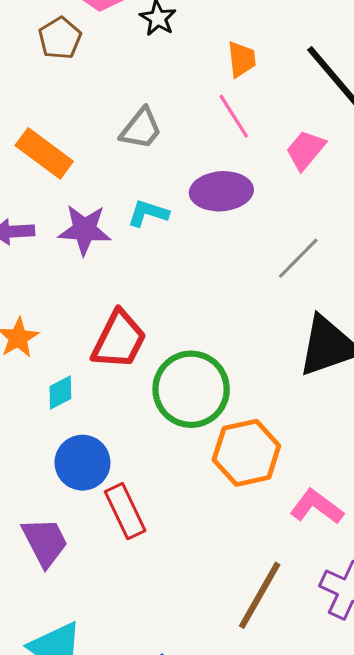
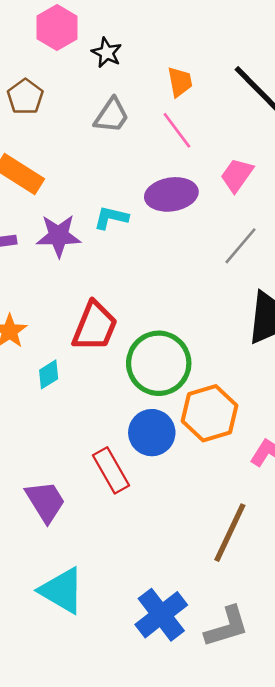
brown pentagon: (60, 38) -> (25, 97), moved
gray trapezoid: (141, 129) -> (112, 116), moved
pink trapezoid: (306, 150) -> (237, 175), moved
blue circle: (82, 463) -> (152, 433), moved

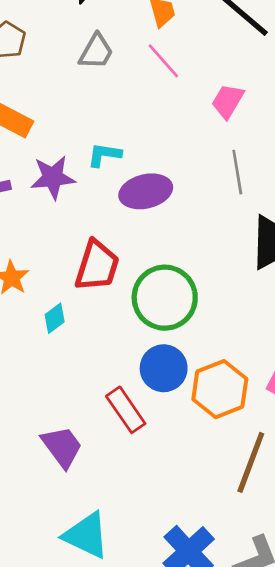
purple ellipse: (171, 194) -> (146, 191), moved
gray line: (240, 246) -> (237, 172), turned -45
orange hexagon: (210, 413) -> (220, 389), moved

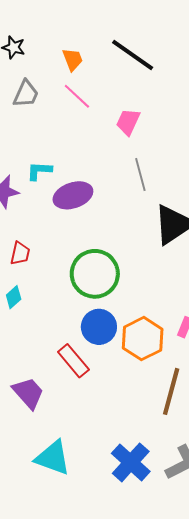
red trapezoid: (97, 266) -> (20, 253), moved, size x0.6

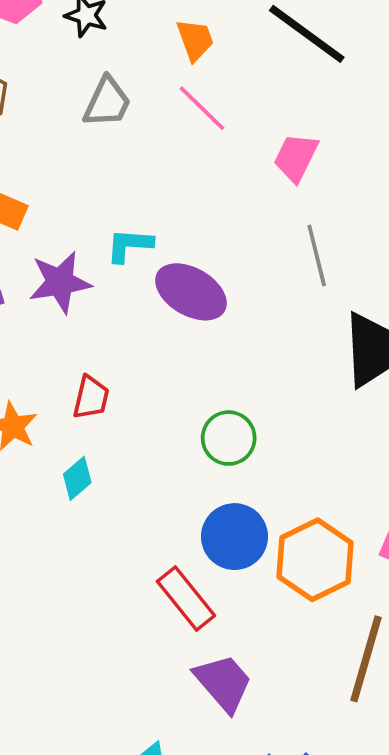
purple ellipse: (73, 195) -> (191, 292), turned 48
green circle: (95, 274) -> (229, 438), size x0.6
purple trapezoid: (28, 393) -> (223, 683), moved

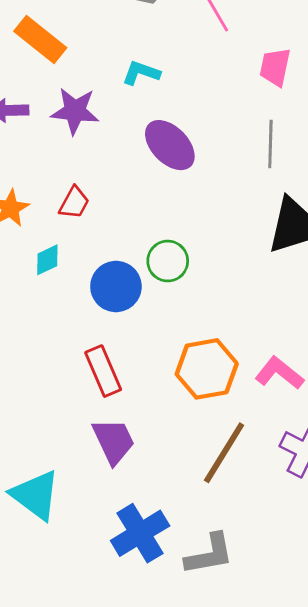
pink trapezoid: (296, 157) -> (275, 67), turned -30
cyan L-shape: (129, 245) -> (141, 73), moved
blue circle: (234, 537) -> (116, 287), moved

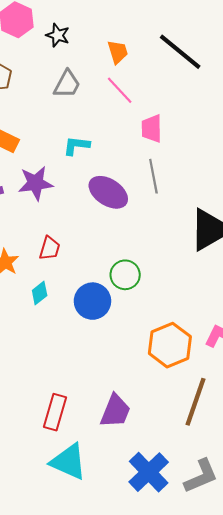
pink trapezoid: (275, 67) -> (152, 129), moved
gray line: (270, 144) -> (153, 176), moved
red rectangle: (103, 371) -> (55, 412), moved, turned 52
purple trapezoid: (114, 441) -> (115, 411), turned 60

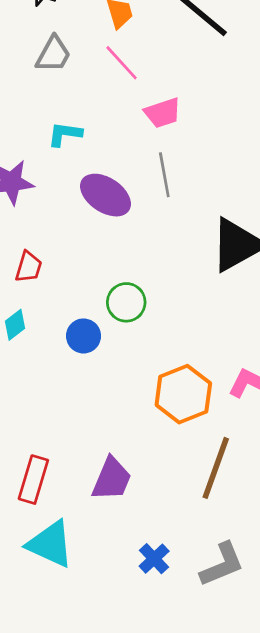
pink trapezoid: (152, 129) -> (163, 113), turned -108
blue circle: (92, 301) -> (84, 336), size x0.7
blue cross: (149, 472) -> (154, 559), size x0.6

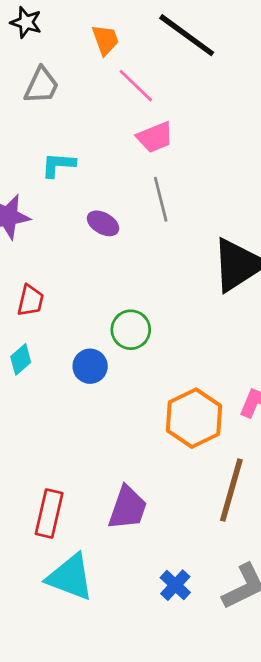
pink line: (122, 63) -> (136, 86), moved
purple ellipse: (105, 195) -> (103, 223), size x0.6

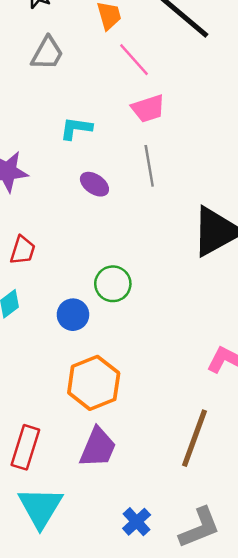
cyan L-shape: (58, 165) -> (76, 128), moved
orange hexagon: (194, 418) -> (94, 383), moved
cyan triangle: (70, 577) -> (40, 507), turned 36

